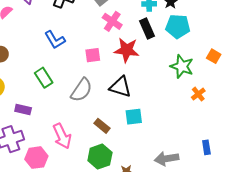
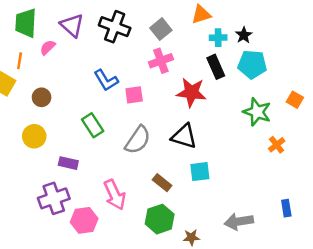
pink cross: (112, 21) -> (161, 61), moved, turned 36
pink square: (93, 55) -> (134, 95), moved

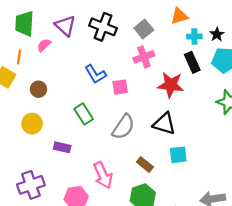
purple cross: (54, 198) -> (31, 185), moved

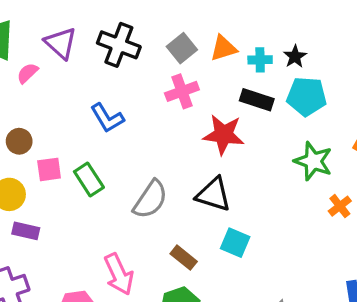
orange triangle: (179, 16) -> (224, 48), moved
black rectangle: (192, 62) -> (257, 100), turned -48
pink square: (120, 87) -> (49, 169), moved
purple rectangle: (62, 147) -> (26, 231), moved
cyan square: (178, 155) -> (235, 243), turned 30

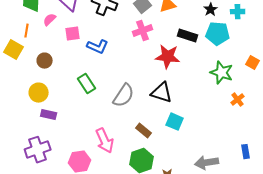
cyan cross: (260, 60) -> (238, 12), moved
blue L-shape: (107, 118) -> (98, 47), turned -35
pink square: (49, 169) -> (73, 34), moved

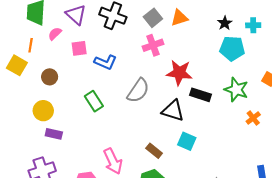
black rectangle: (188, 36) -> (200, 95), moved
gray semicircle: (124, 96) -> (138, 91), moved

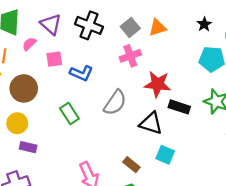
black star: (225, 23) -> (204, 24), moved
brown circle: (50, 77) -> (24, 88), size x1.6

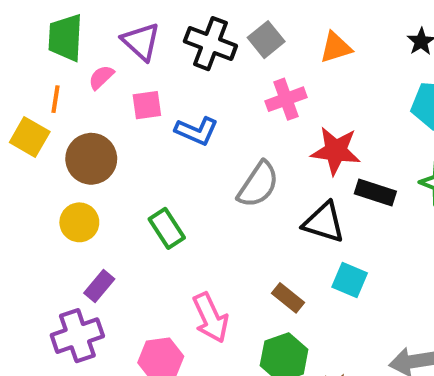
gray square: (130, 28) -> (266, 40), moved
green rectangle: (69, 113) -> (167, 228), moved
purple rectangle: (28, 147) -> (99, 286), moved, turned -63

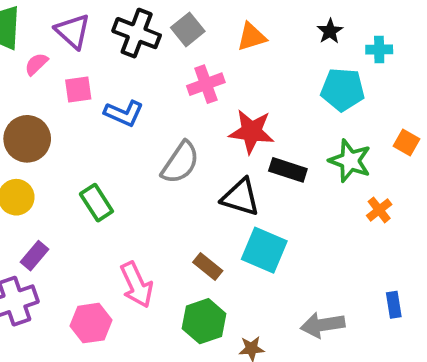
cyan square: (350, 280) -> (264, 250), size x1.4

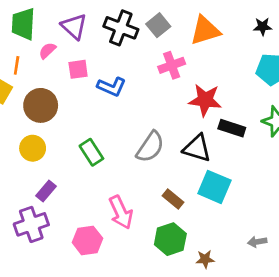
black star: (330, 31) -> (263, 27), turned 30
orange triangle: (251, 37) -> (205, 31), size x1.4
gray semicircle: (180, 163) -> (150, 147), moved
gray arrow: (323, 325) -> (257, 242), size x0.6

